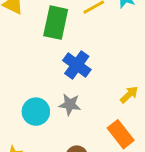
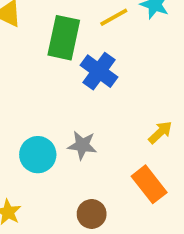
blue cross: (77, 65) -> (99, 71), moved

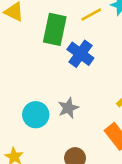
gray star: (82, 145) -> (68, 108), turned -30

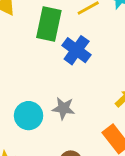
gray star: (68, 108) -> (63, 108), turned 30

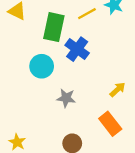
cyan circle: (29, 116) -> (42, 66), moved

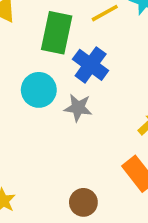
gray star: (66, 98) -> (78, 108), moved

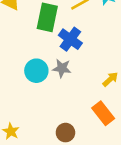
cyan circle: (39, 90) -> (36, 71), moved

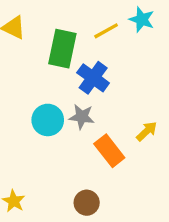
orange rectangle: (103, 113) -> (109, 151), moved

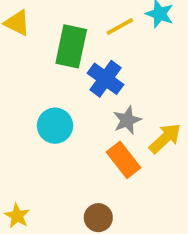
gray star: (82, 117) -> (127, 120), moved, turned -30
yellow arrow: (147, 131) -> (165, 138), size x1.4

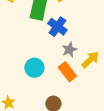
cyan circle: (55, 126) -> (34, 68), moved

